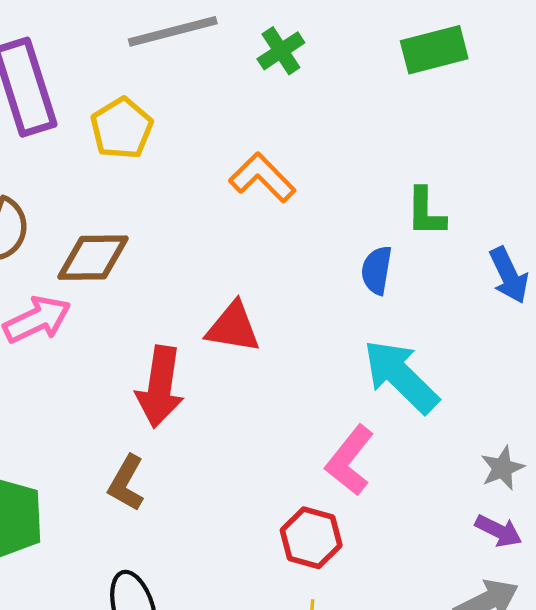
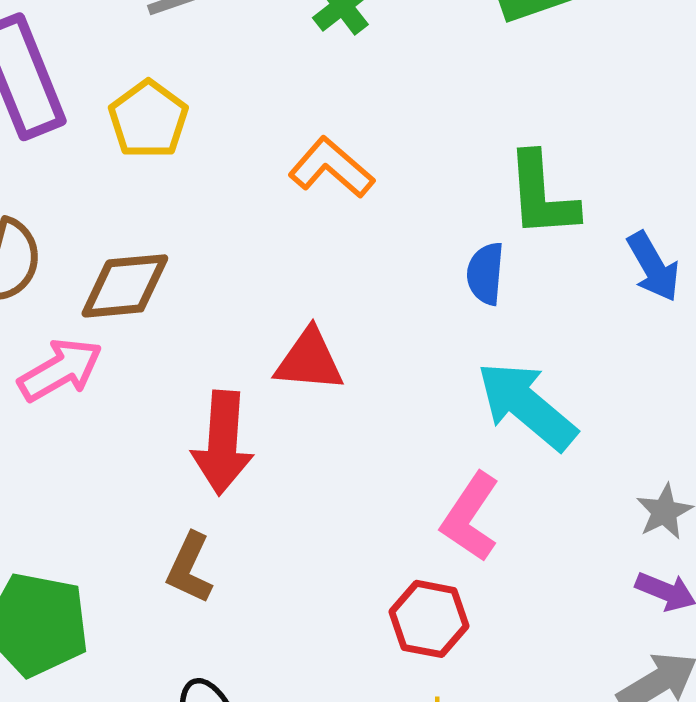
green L-shape: (426, 212) -> (542, 195), size x1.4

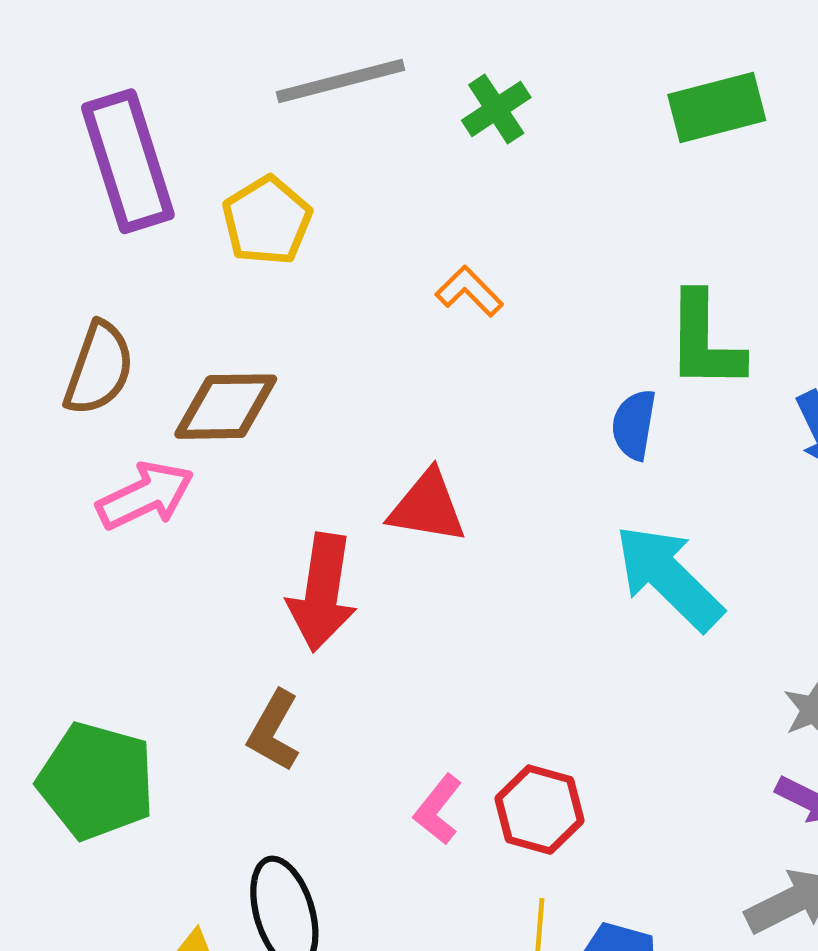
orange L-shape: (331, 168) -> (469, 291), size x0.7
pink L-shape: (470, 517) -> (438, 809), moved, size x0.7

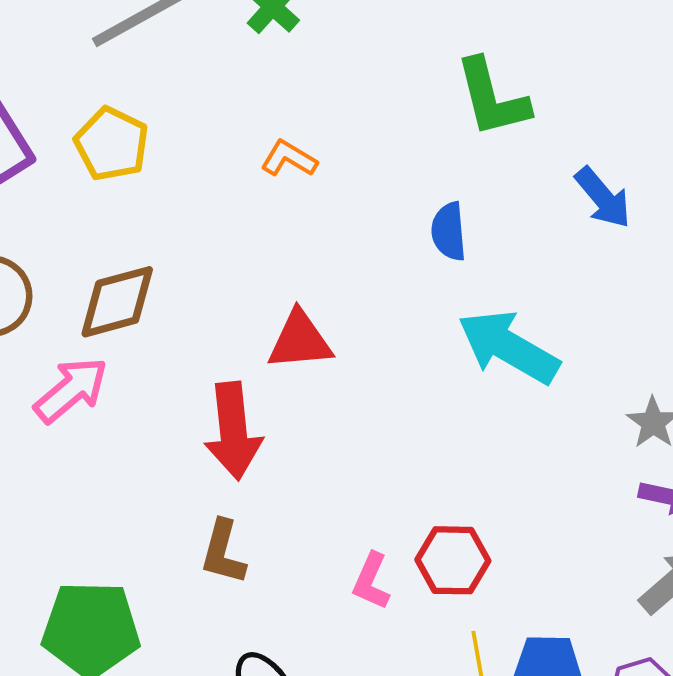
green L-shape: (705, 341) -> (492, 98), moved

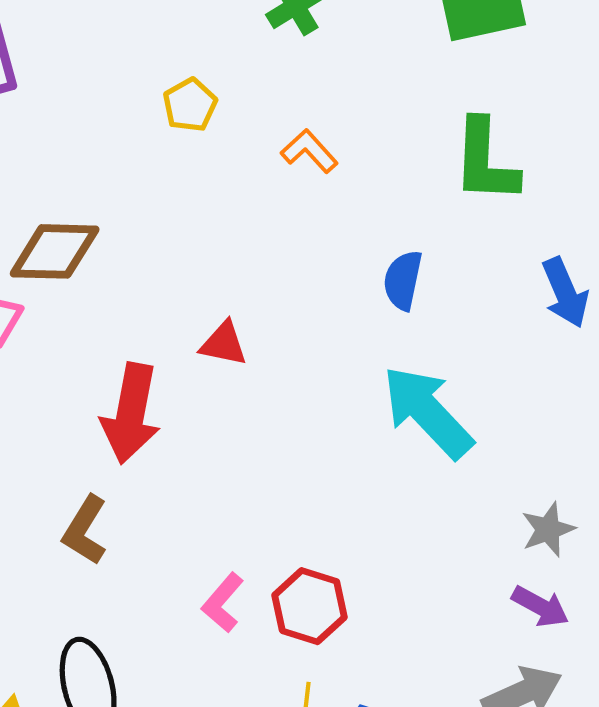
yellow pentagon: (112, 144) -> (190, 105), moved, size x0.7
orange L-shape: (289, 159) -> (309, 151), moved
red triangle: (300, 340) -> (224, 344), size x0.7

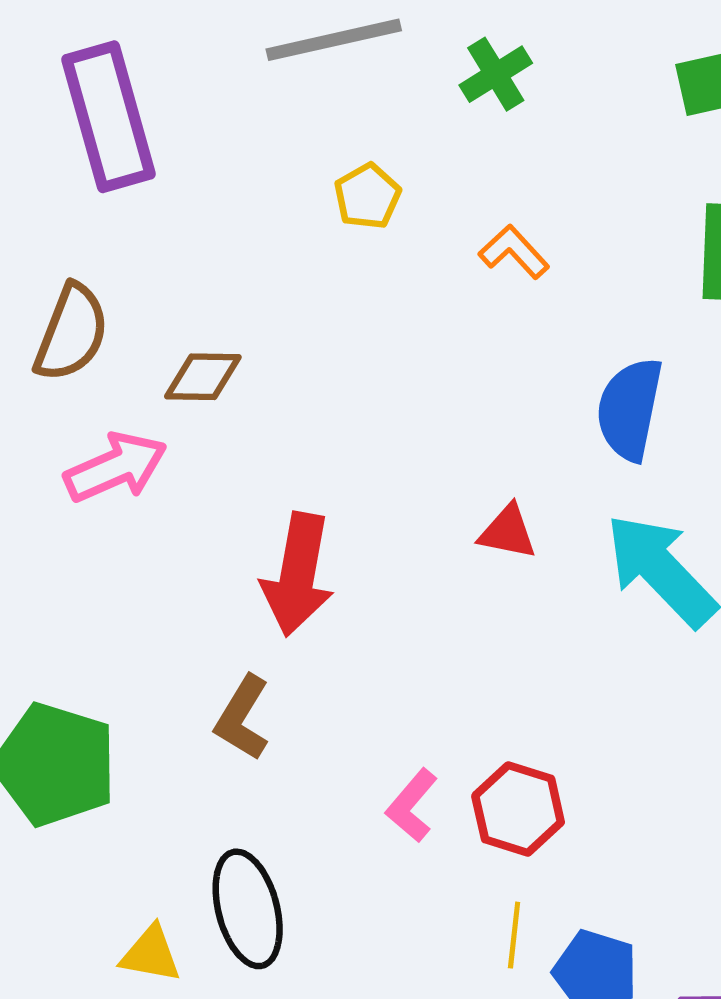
brown diamond: (55, 251) -> (203, 377), size x0.7
blue semicircle: (403, 280) -> (630, 409), size x1.4
red triangle: (224, 344) -> (508, 532), moved

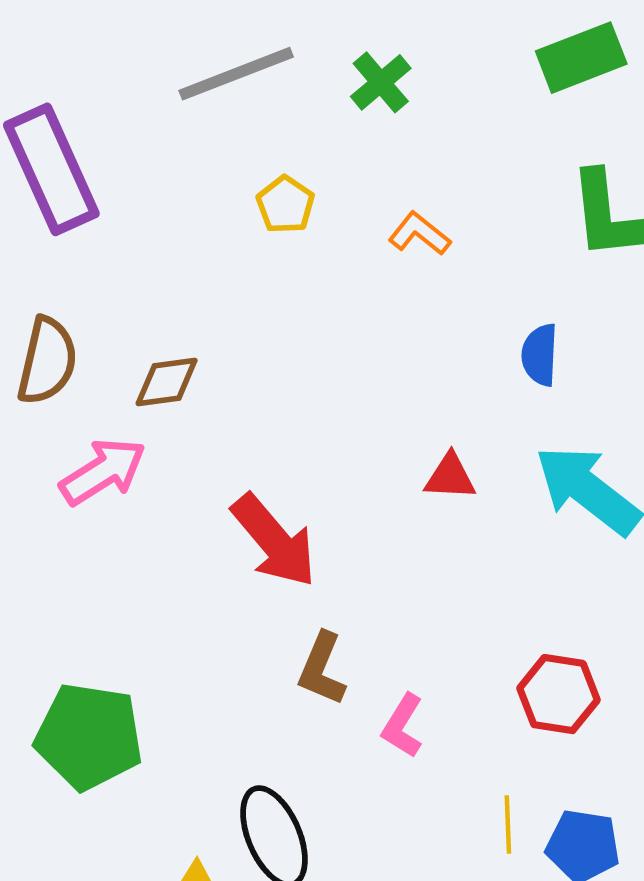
blue semicircle: (630, 409) -> (540, 355), size x0.7
red arrow: (298, 574) -> (274, 541), turned -42
brown L-shape: (242, 718) -> (322, 669), moved
red hexagon: (518, 809) -> (559, 694), moved

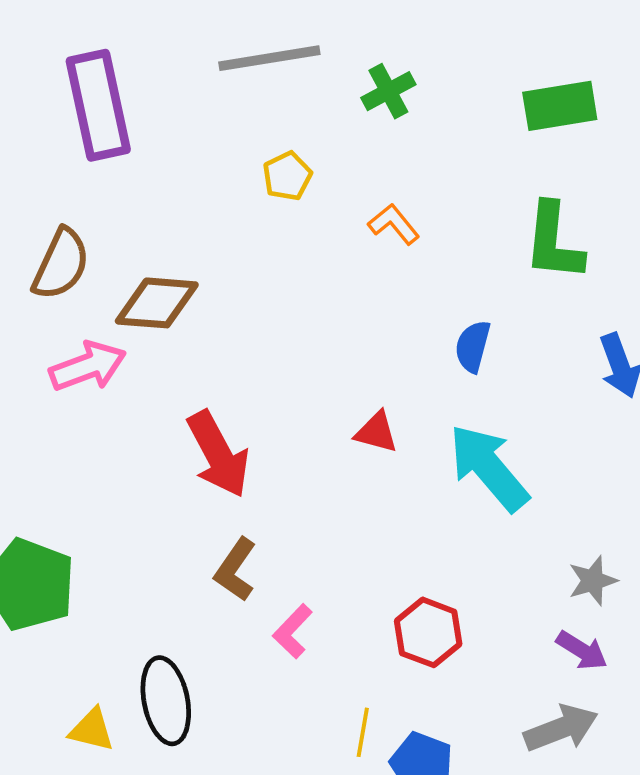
brown diamond: (167, 382) -> (157, 303), size x1.4

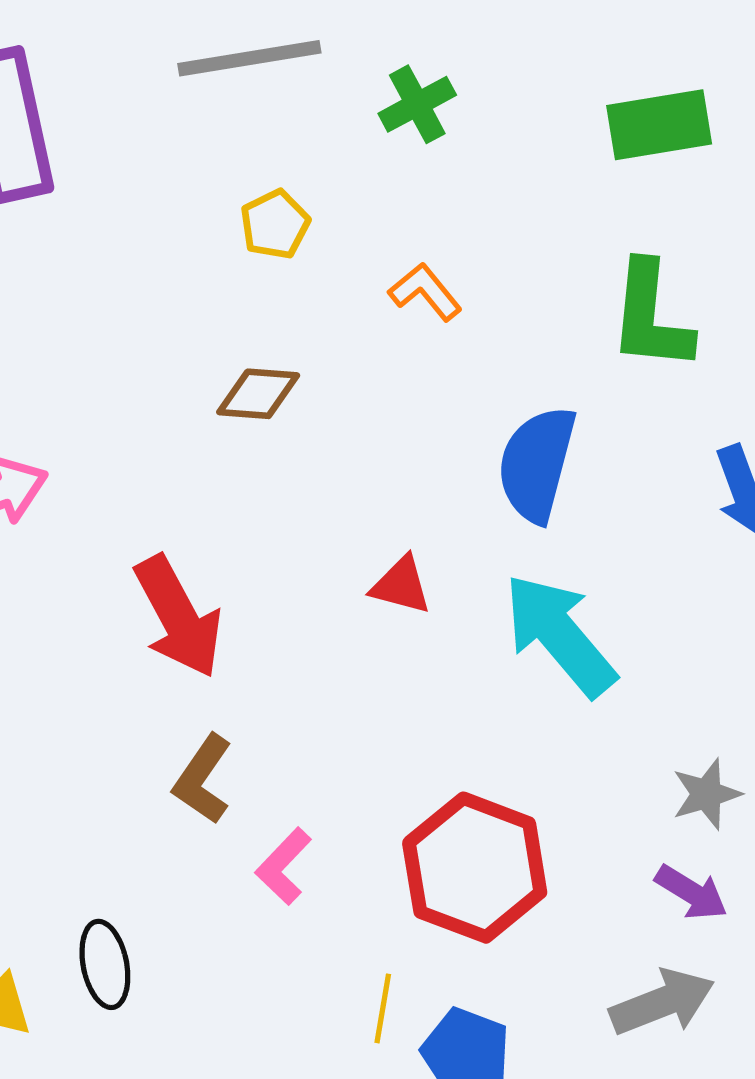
brown diamond: (157, 303) -> (258, 394), moved, size x0.7
blue semicircle: (473, 346) -> (537, 464), size x1.6
red hexagon: (428, 632) -> (475, 868), size x1.5
black ellipse: (166, 701) -> (105, 964), size x0.7

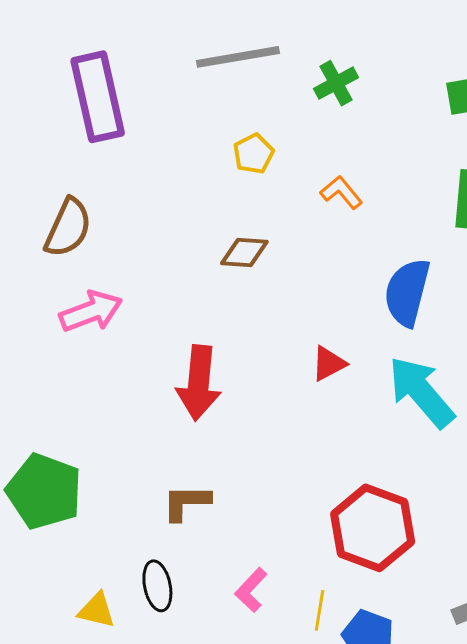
red triangle: (401, 585) -> (329, 364), turned -42
red arrow: (178, 617) -> (199, 383), turned 34
brown L-shape: (203, 779) -> (186, 502), moved, turned 56
pink L-shape: (284, 866) -> (251, 590), moved

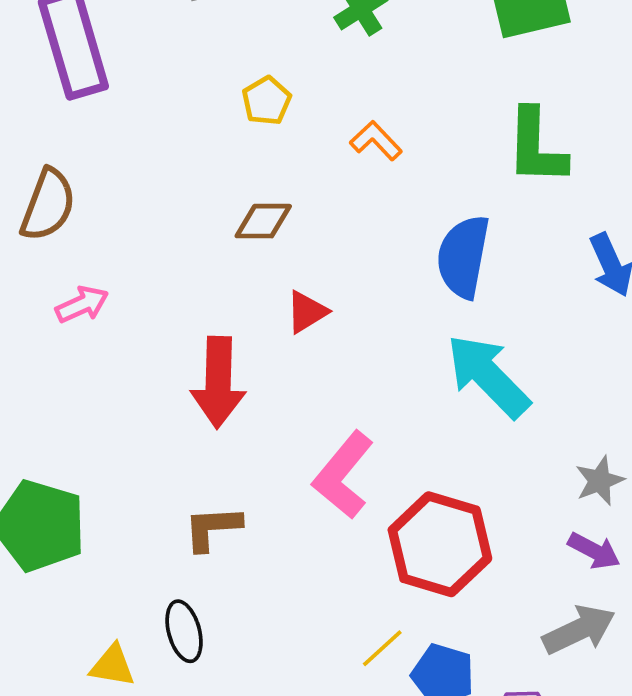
pink arrow: (91, 311) -> (82, 304), size x0.7
red triangle: (329, 364) -> (307, 312), moved
pink L-shape: (251, 590) -> (343, 475), moved, size x1.6
yellow line: (320, 610) -> (382, 648), turned 42

